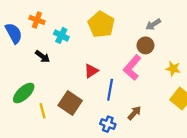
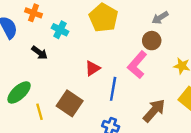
brown arrow: (134, 113) -> (154, 111), moved, size x1.5

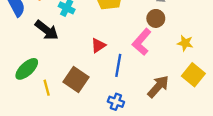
black arrow: (40, 53) -> (47, 30), size x1.5

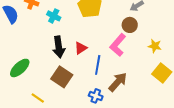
black arrow: (47, 30) -> (59, 47), moved, turned 45
brown arrow: (158, 87) -> (118, 82), moved
yellow line: (47, 88) -> (38, 98), moved, turned -40

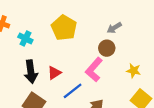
blue line: (98, 65) -> (73, 91), turned 42

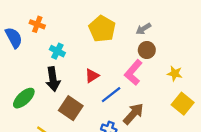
gray arrow: (114, 28) -> (143, 29), moved
cyan cross: (25, 39) -> (57, 51), moved
black arrow: (31, 72) -> (53, 79), moved

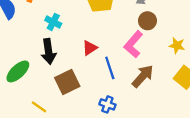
blue line: (111, 95) -> (110, 68), turned -70
brown square: (71, 108) -> (67, 82), turned 30
brown arrow: (133, 114) -> (143, 76), moved

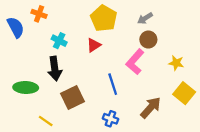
red triangle: (90, 48) -> (94, 45), moved
green ellipse: (18, 71) -> (26, 87), turned 45
brown arrow: (143, 76) -> (151, 108), moved

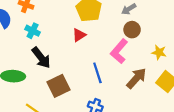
cyan cross: (59, 41) -> (33, 31), moved
black arrow: (55, 69) -> (41, 58), turned -30
brown arrow: (151, 108) -> (136, 78), moved

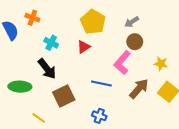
cyan cross: (33, 31) -> (51, 43), moved
blue line: (97, 73) -> (101, 83), turned -60

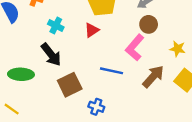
blue cross: (99, 116) -> (96, 107), moved
yellow line: (39, 118) -> (12, 109), moved

